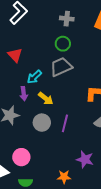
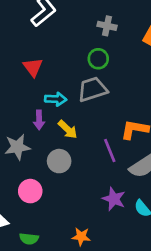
cyan arrow: (34, 77) -> (56, 99), turned -140
purple line: (65, 123) -> (110, 151), moved, turned -42
pink circle: (21, 157) -> (30, 191), moved
purple star: (85, 159) -> (114, 199), moved

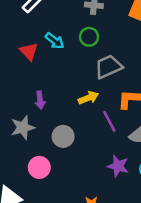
gray trapezoid: (93, 89) -> (108, 67), moved
cyan arrow: (56, 99) -> (55, 41), moved, turned 42
yellow arrow: (68, 130) -> (88, 98), moved, turned -60

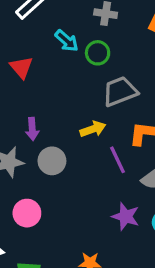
cyan arrow: (55, 41) -> (67, 41), moved
gray circle: (63, 136) -> (52, 161), moved

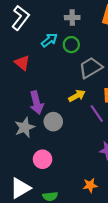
cyan arrow: (67, 41) -> (49, 40), turned -70
purple arrow: (32, 129) -> (37, 103), size x1.5

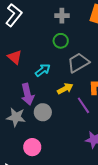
cyan arrow: (49, 40) -> (43, 70), moved
gray star: (25, 127) -> (16, 117), turned 30

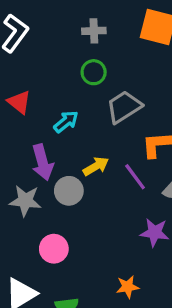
yellow arrow: (65, 89) -> (96, 166), moved

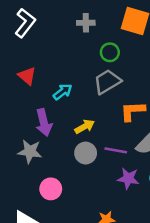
green circle: (94, 72) -> (110, 52), moved
purple line: (135, 177) -> (116, 150), moved, turned -45
gray circle: (69, 191) -> (86, 153), moved

